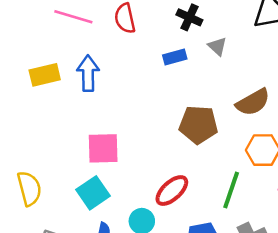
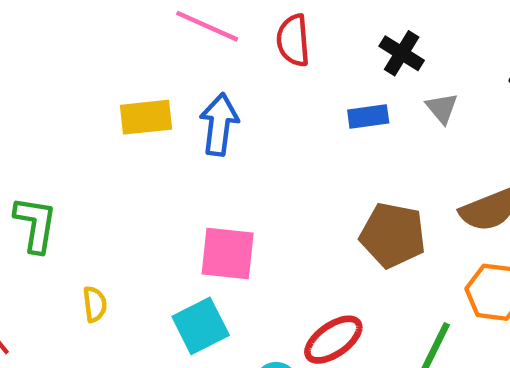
yellow semicircle: (29, 188) -> (95, 304), size x0.6

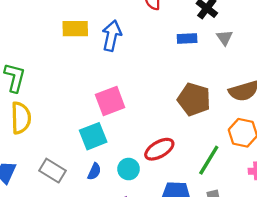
pink square: (228, 254) -> (110, 101), turned -32
yellow semicircle: (95, 304) -> (21, 118), moved, size x1.8

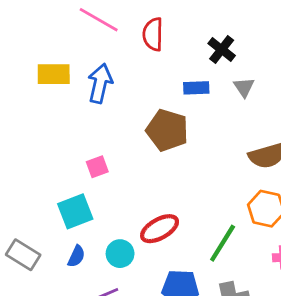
brown pentagon: (194, 99) -> (167, 130), moved
pink square: (110, 101) -> (97, 167), size x0.6

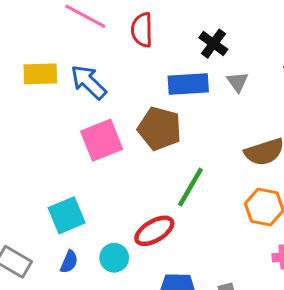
blue arrow: (100, 83) -> (89, 82), turned -57
blue rectangle: (196, 88) -> (188, 84), size x1.5
pink square: (97, 167) -> (102, 140), moved, size x1.8
green line: (223, 243) -> (190, 187), moved

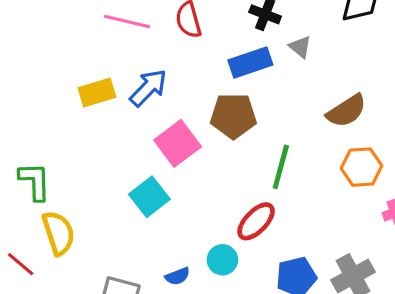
blue arrow: (89, 82) -> (148, 88), turned 105
cyan square: (67, 215) -> (149, 197), moved
blue semicircle: (69, 262) -> (178, 276), turned 60

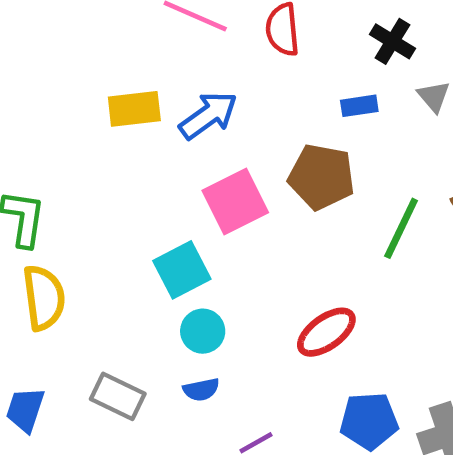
blue rectangle: (250, 63) -> (359, 106), size x0.6
green line: (281, 167) -> (401, 228), moved
cyan circle: (222, 260) -> (203, 331), moved

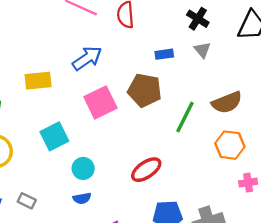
black cross: (392, 41) -> (198, 19), moved
yellow rectangle: (134, 109) -> (38, 81), moved
cyan square: (182, 270) -> (54, 136), moved
gray rectangle: (118, 396) -> (27, 201), moved, size x0.7

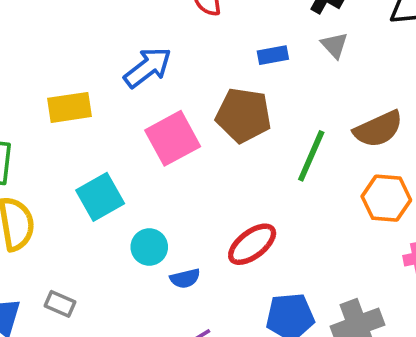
blue semicircle: (82, 198) -> (185, 278), moved

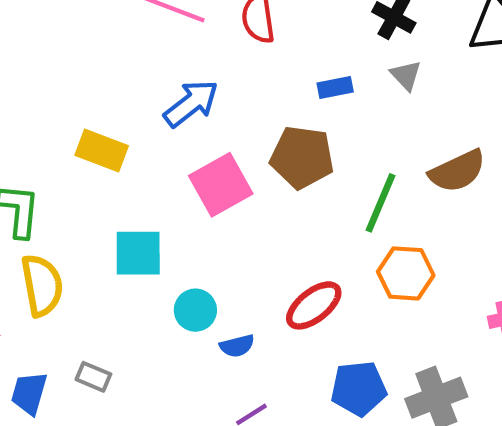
yellow rectangle: (69, 107) -> (102, 151), turned 30
cyan square: (100, 197) -> (138, 253), turned 30
orange hexagon: (386, 198) -> (406, 273), moved

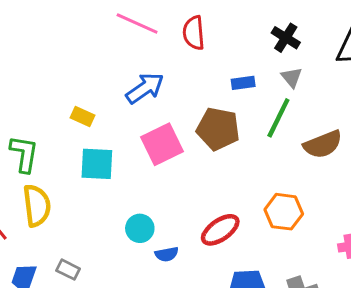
yellow rectangle: (102, 151) -> (82, 117), size x0.7
green line: (381, 203) -> (278, 118), moved
cyan square: (138, 253) -> (97, 164), moved

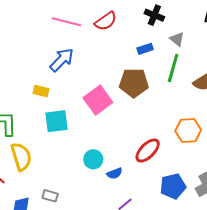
red semicircle: (194, 33) -> (106, 21), turned -110
black cross: (286, 38) -> (154, 15), moved
blue arrow: (145, 88) -> (62, 60), moved

